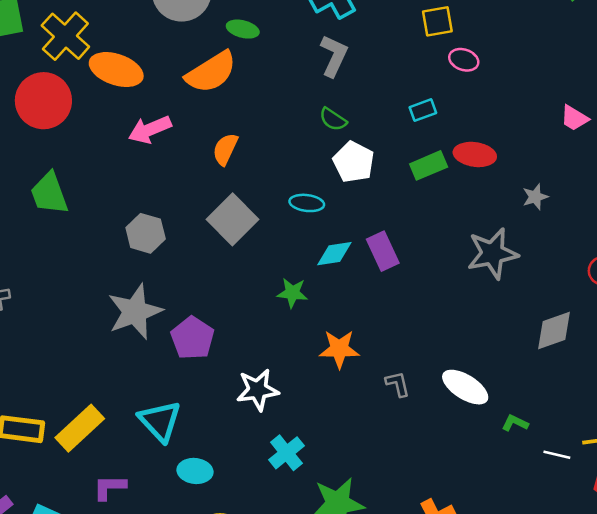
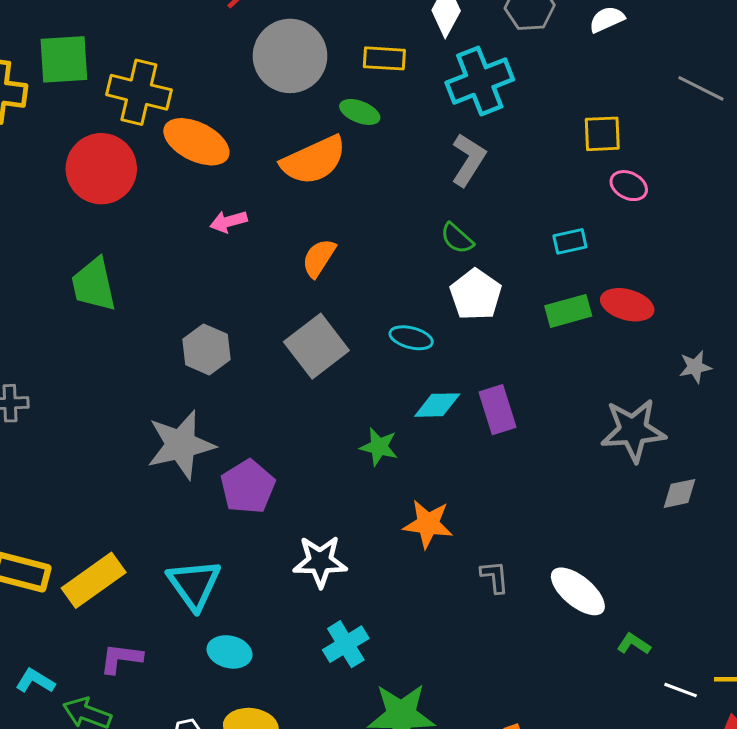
yellow cross: (65, 36) -> (139, 92), turned -36
pink arrow: (150, 130) -> (228, 222), size x0.7
gray diamond: (554, 331) -> (679, 493), moved, size x0.7

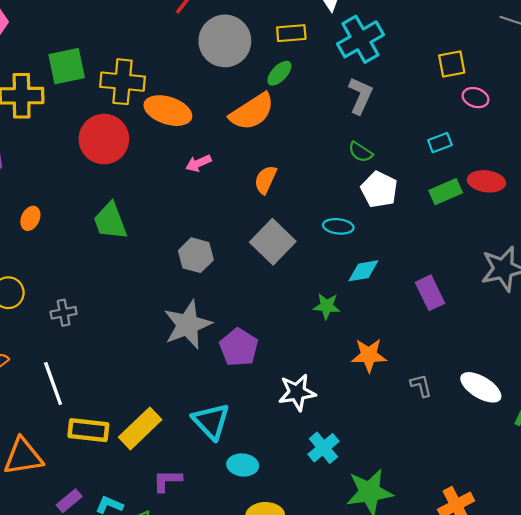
green ellipse: (360, 112) -> (279, 73), turned -60
purple rectangle: (497, 410) -> (430, 293), moved

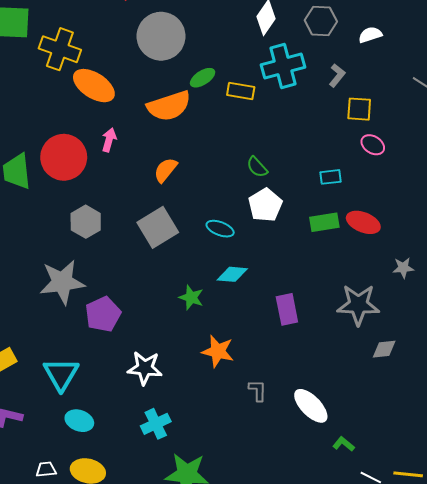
yellow rectangle: (291, 33) -> (241, 91), moved
gray L-shape: (360, 96) -> (337, 75), moved, size x0.7
red circle: (104, 139) -> (64, 157), moved
pink arrow: (198, 163) -> (109, 140), turned 115

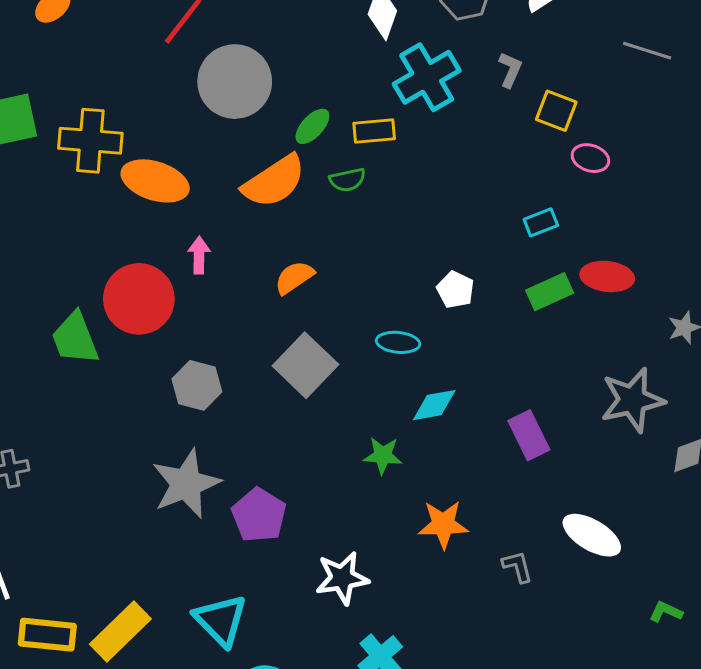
yellow square: (359, 109) -> (556, 111), turned 32
green semicircle: (257, 167) -> (347, 180), moved, turned -45
orange semicircle: (165, 170) -> (294, 277), turned 32
white pentagon: (265, 205) -> (455, 290), size x0.7
white ellipse: (311, 406) -> (592, 535), moved

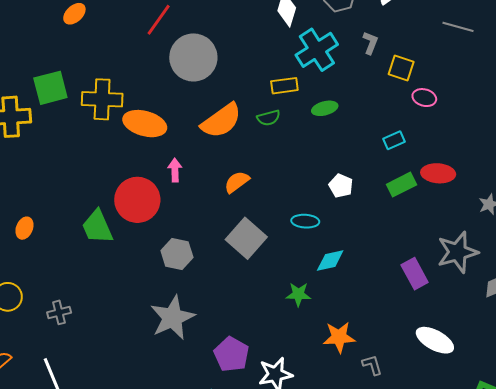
green ellipse: (312, 126) -> (325, 108), moved, turned 35
purple rectangle: (529, 435) -> (415, 274), moved
purple pentagon: (259, 515) -> (231, 354), moved
gray L-shape: (518, 567) -> (372, 365), moved

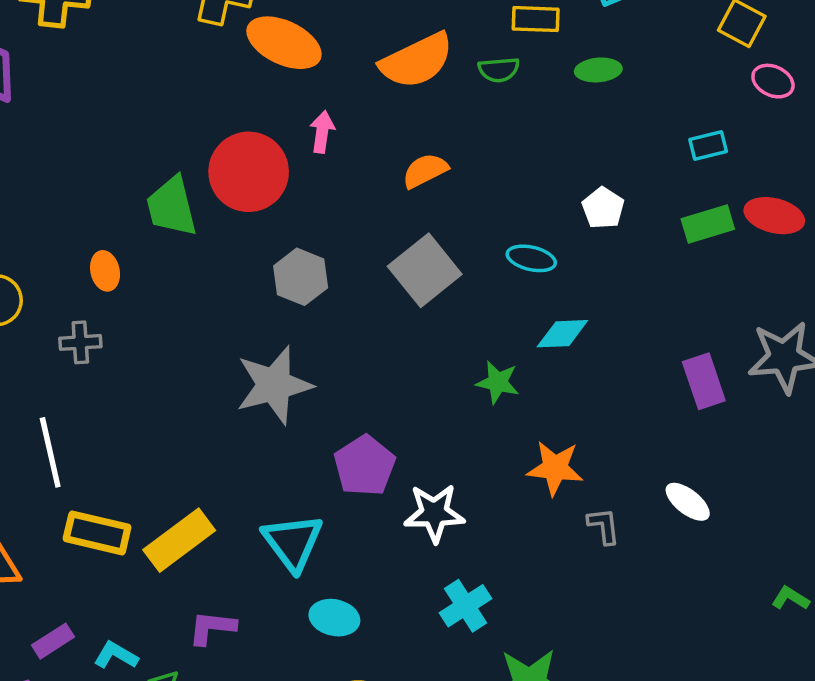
orange ellipse: (24, 228) -> (105, 271), moved, turned -45
white ellipse: (435, 340) -> (688, 502), moved, size x0.7

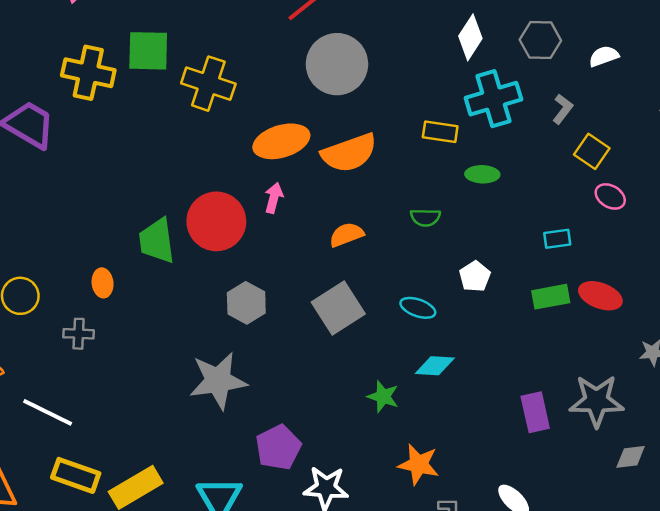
orange ellipse: (284, 43) -> (281, 141), moved, turned -48
green semicircle: (499, 70) -> (425, 217), moved
white line: (50, 452) -> (48, 412), turned -57

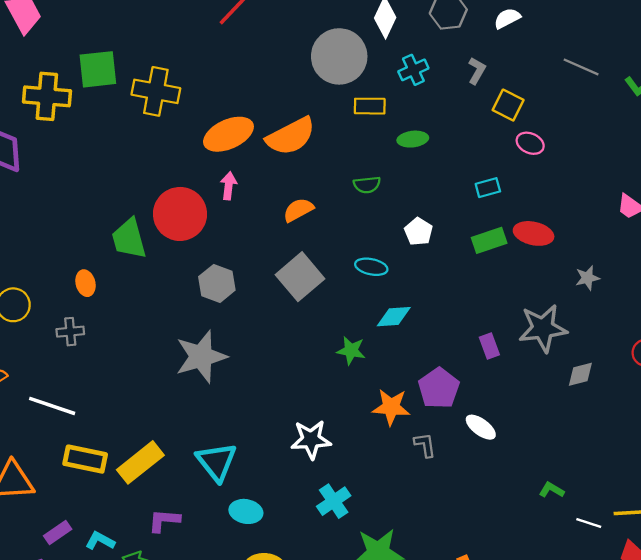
gray circle: (337, 64) -> (339, 56), moved
cyan cross: (493, 99) -> (413, 70), size x0.6
purple rectangle: (535, 412) -> (489, 346), size x0.7
purple pentagon: (278, 447) -> (439, 388), moved

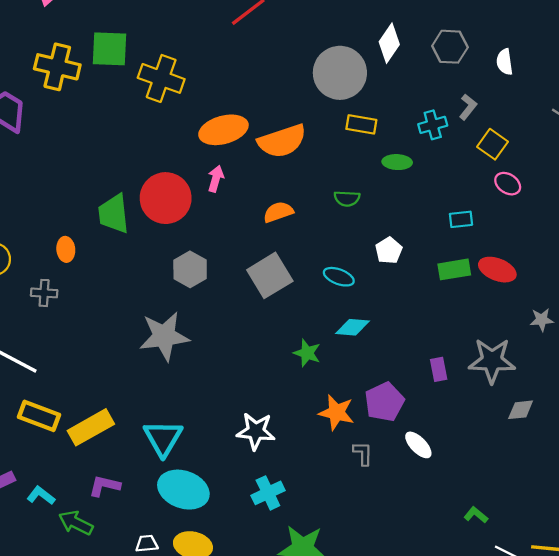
white semicircle: (507, 18) -> (505, 62), turned -80
cyan cross: (413, 70) -> (433, 125), moved
cyan ellipse: (246, 511) -> (183, 490), size x1.6

